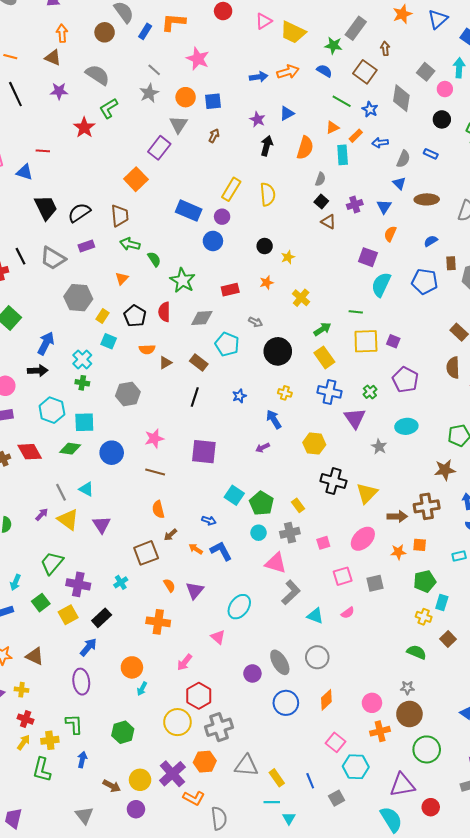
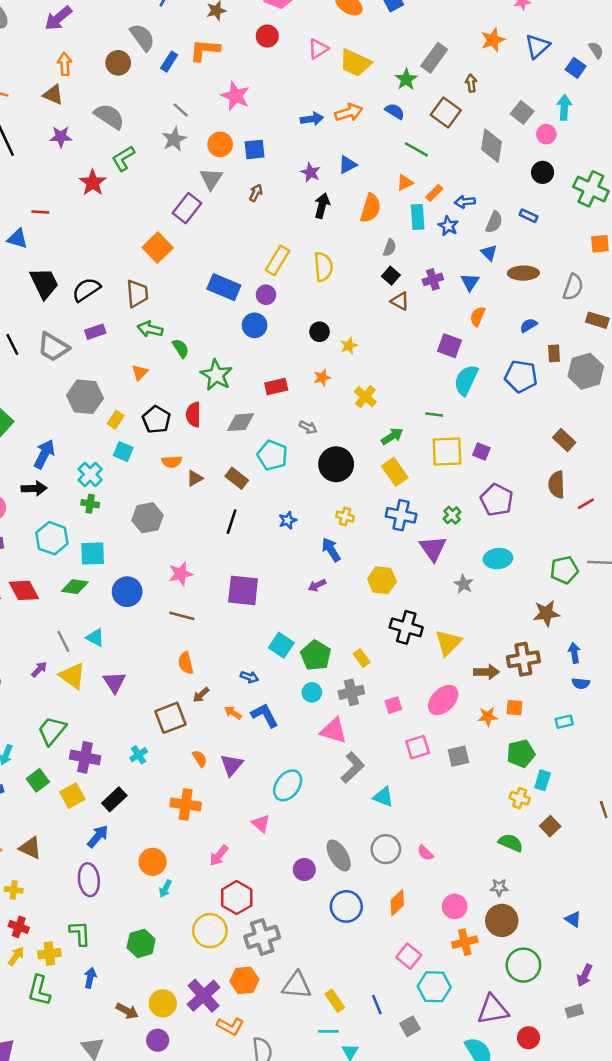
green star: (333, 45) -> (406, 79), turned 30
blue star: (370, 109) -> (448, 226), moved
pink semicircle: (348, 613) -> (425, 853), moved, turned 80

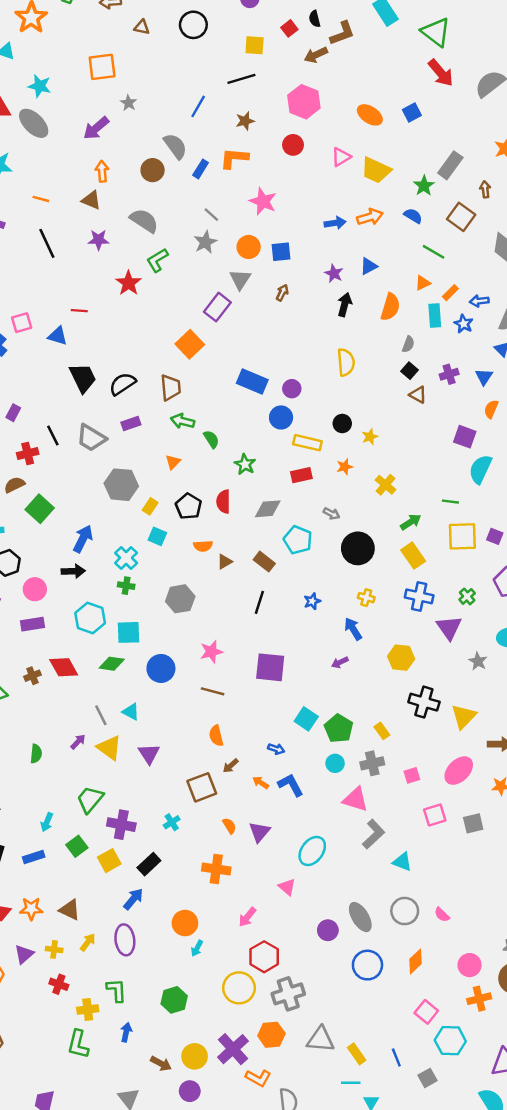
yellow rectangle: (277, 260) -> (307, 443), moved, turned 72
green star: (216, 375) -> (245, 464), size x0.7
yellow arrow: (16, 956) -> (88, 942), moved

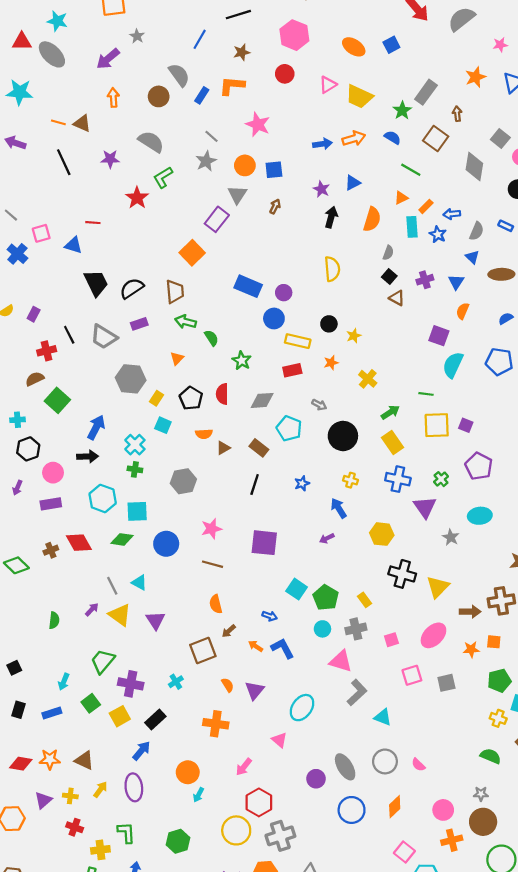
brown triangle: (91, 200) -> (82, 123), moved

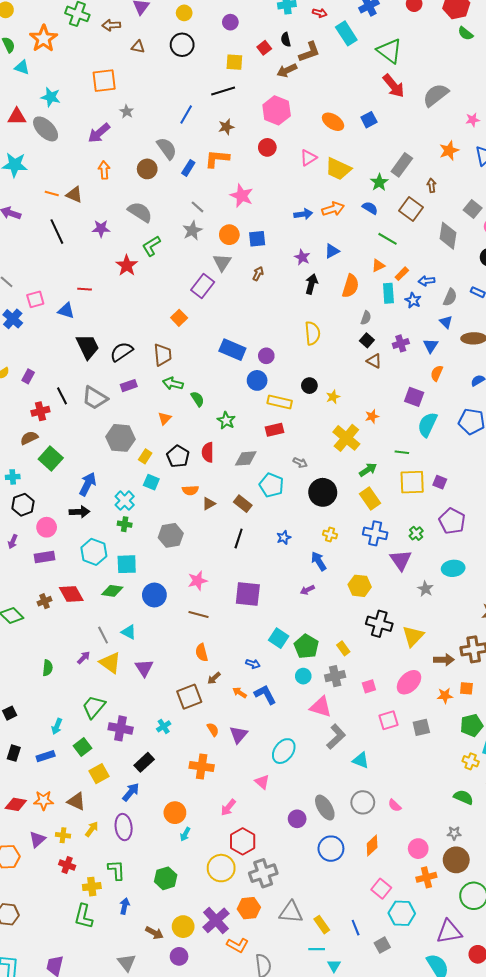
orange square: (192, 253) -> (179, 318), size x0.7
orange star: (331, 363) -> (372, 416), moved
yellow cross: (368, 379) -> (346, 438), size x1.5
yellow square: (120, 716) -> (99, 774), moved

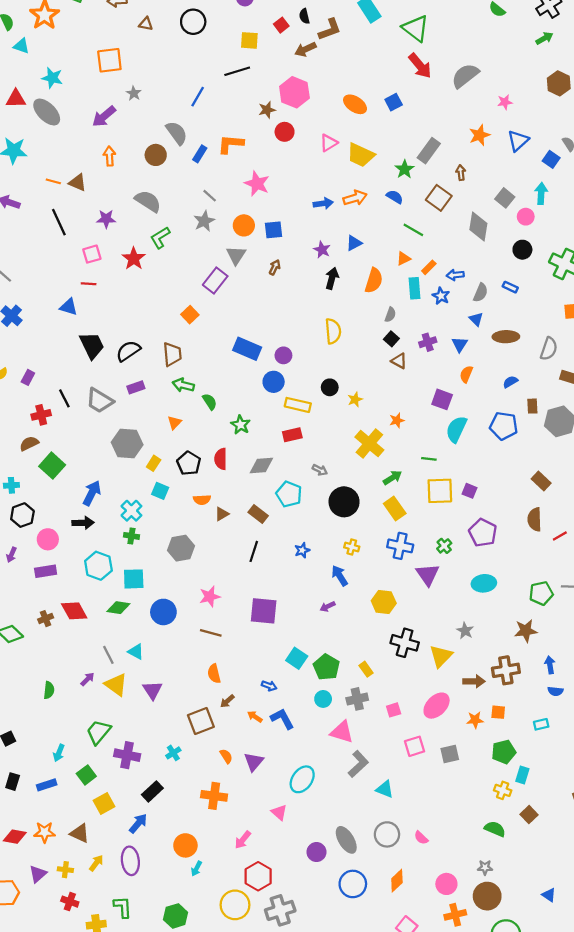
brown star: (226, 127) -> (267, 110), moved
pink square: (35, 299) -> (92, 254), moved
gray star: (425, 589) -> (465, 631), moved

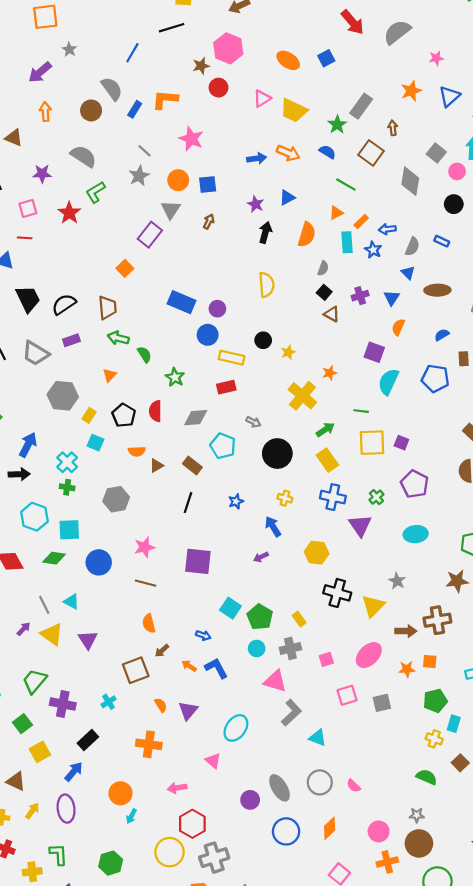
orange arrow: (355, 198) -> (288, 153), turned 40
pink arrow: (243, 840) -> (177, 788), turned 42

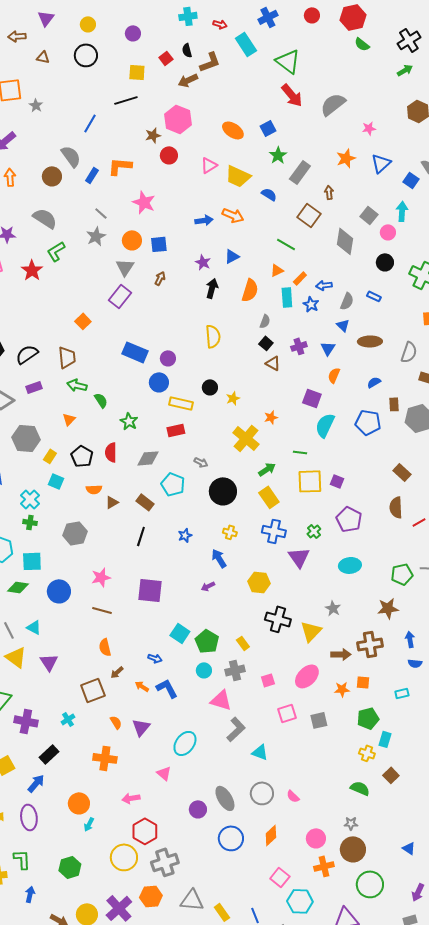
gray star: (69, 49) -> (36, 105), moved
green star: (337, 125) -> (278, 155), moved
blue semicircle: (327, 152) -> (269, 194), moved
purple rectangle: (150, 235) -> (120, 296), moved

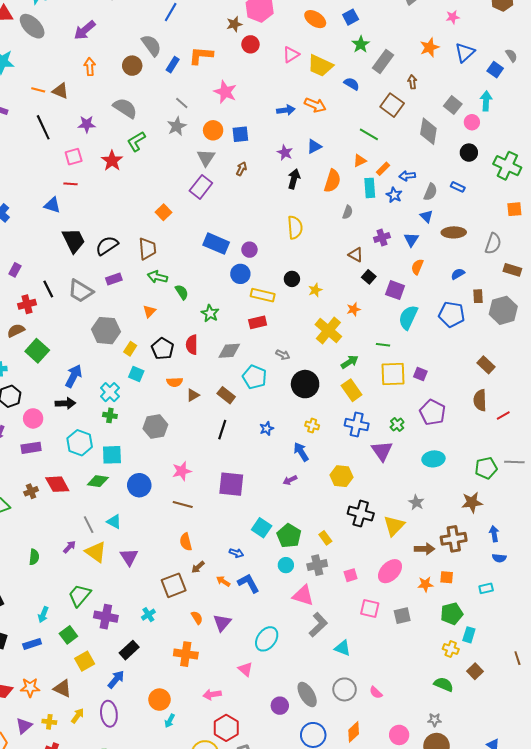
black square: (266, 343) -> (369, 277), moved
pink square: (287, 713) -> (370, 609), turned 30

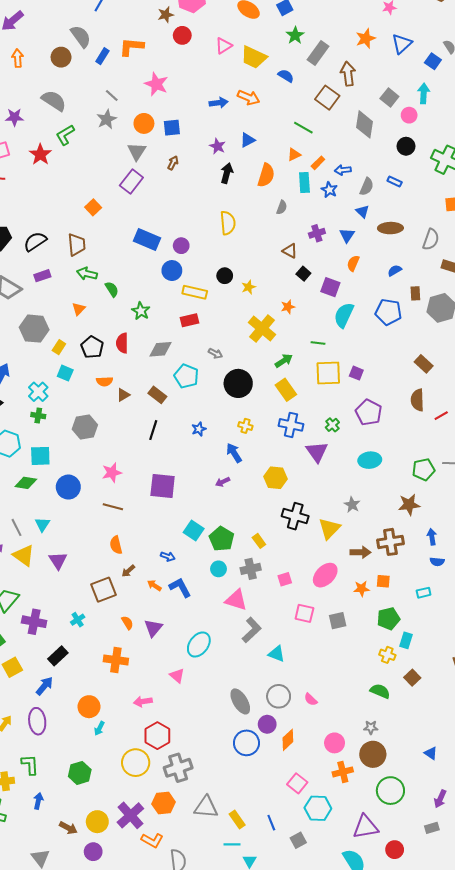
brown arrow: (412, 82) -> (348, 74), size x1.6
cyan triangle: (114, 522) -> (42, 524), turned 35
purple circle: (280, 706) -> (267, 724), moved

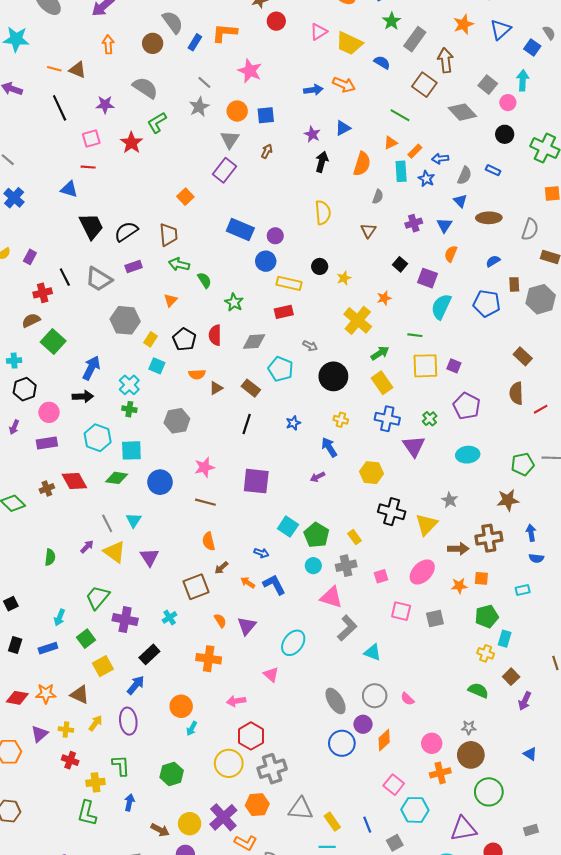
gray diamond: (365, 124) -> (462, 112), turned -52
brown triangle: (290, 251) -> (368, 230), moved, turned 35
purple arrow: (440, 799) -> (525, 701), moved

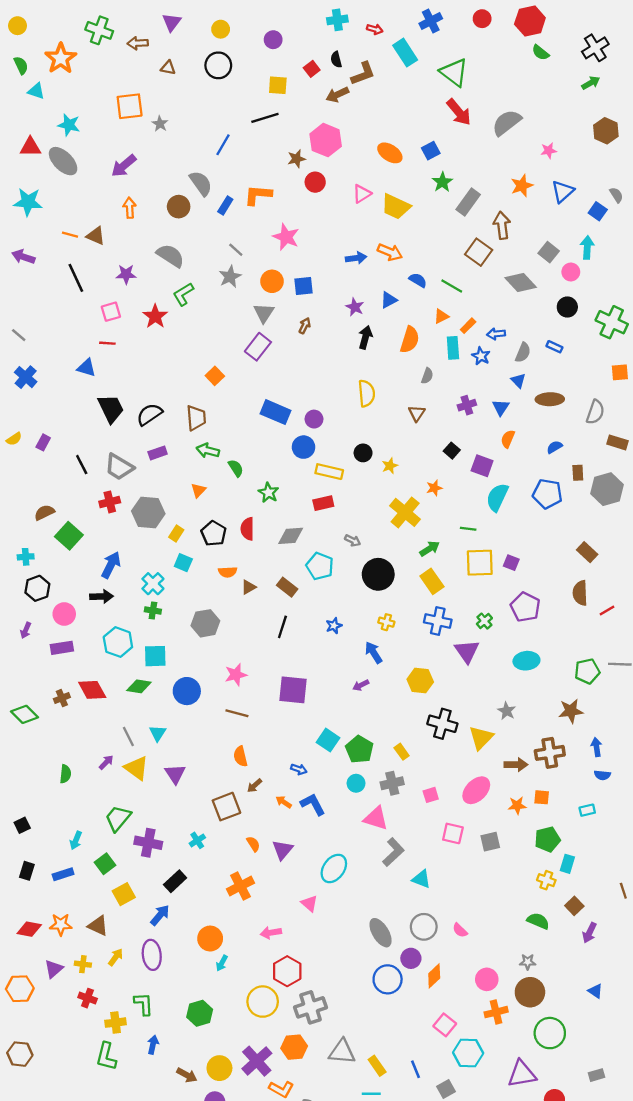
blue semicircle: (382, 62) -> (418, 280), moved
red cross: (43, 293) -> (110, 502), moved
orange cross: (209, 659) -> (240, 886), turned -35

